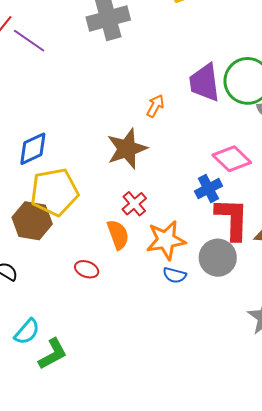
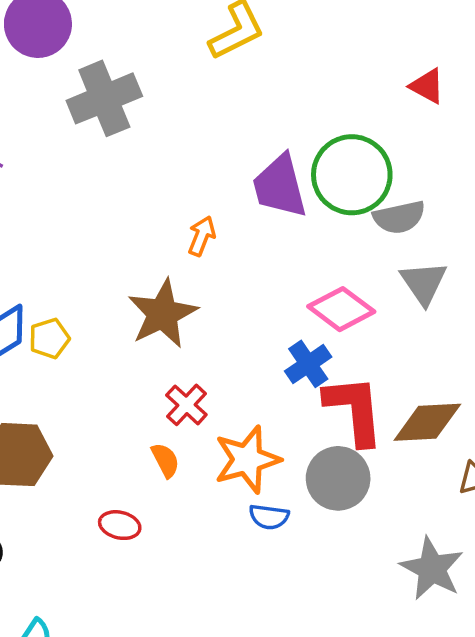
yellow pentagon: (54, 192) -> (49, 338), moved, size x0.5
orange semicircle: (118, 235) -> (165, 460), size x0.7

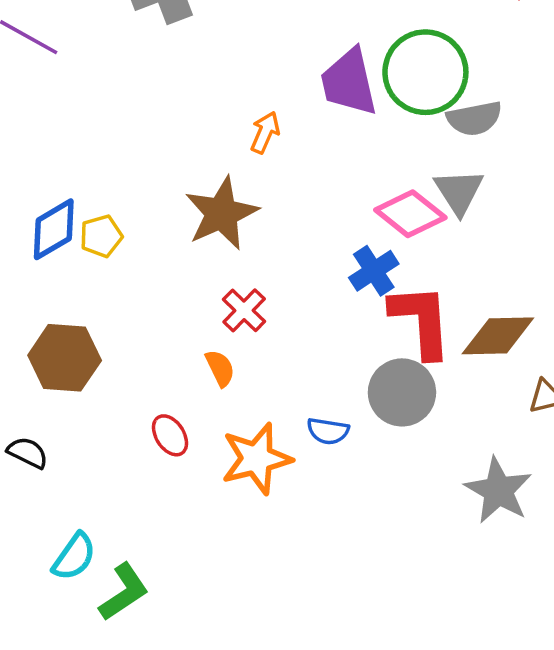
gray triangle: (424, 283) -> (459, 192), moved
orange star: (247, 460) -> (256, 459), moved
red ellipse: (120, 525) -> (170, 435), turned 42

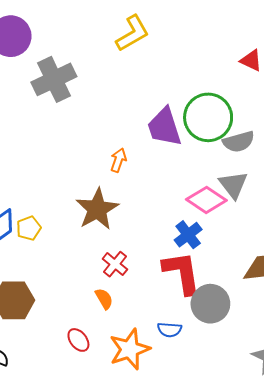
red L-shape: (421, 321) -> (182, 273), moved

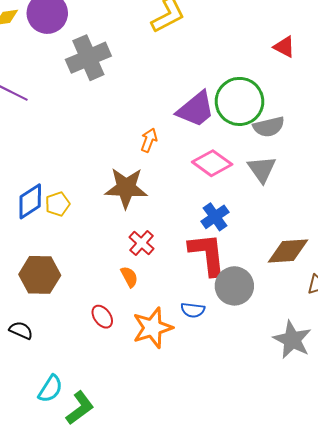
purple trapezoid: (164, 127) -> (196, 109), turned -114
pink diamond: (206, 200) -> (212, 163), moved
brown star: (97, 209) -> (126, 188), turned 30

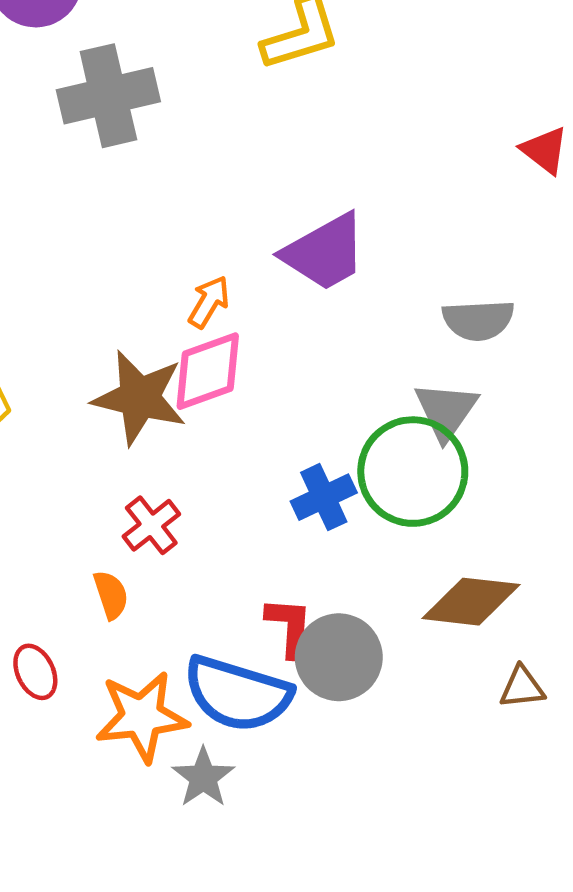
green circle: (239, 101) -> (413, 472), moved
pink diamond: (212, 163) -> (208, 371), moved, turned -66
red L-shape: (207, 254) -> (289, 627), moved, size x0.6
blue semicircle: (193, 310) -> (238, 694), size x2.0
gray star: (292, 340) -> (203, 777), moved, size x0.7

